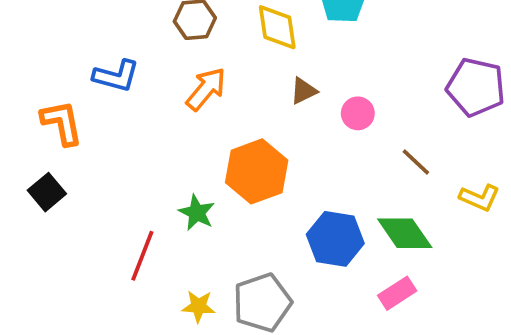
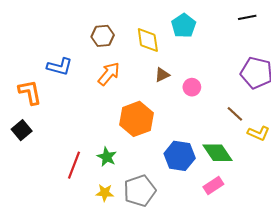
brown line: (416, 162) -> (235, 114), moved
green star: (197, 213) -> (107, 157), moved

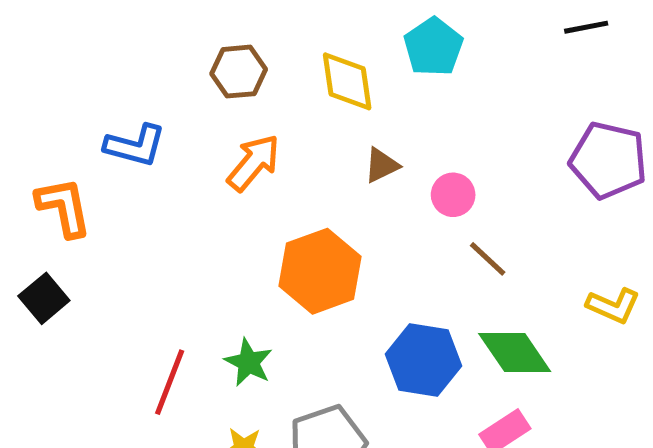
brown line: (235, 114) -> (488, 259), moved

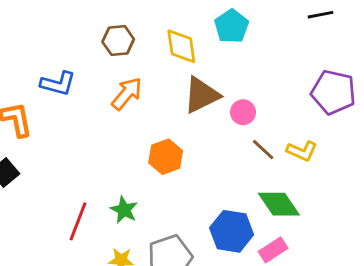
brown triangle: (382, 165) -> (201, 95), size x1.8
orange hexagon: (320, 271) -> (166, 157), size x0.7
yellow L-shape: (613, 306) -> (302, 151), moved
blue hexagon: (424, 360) -> (232, 231), moved

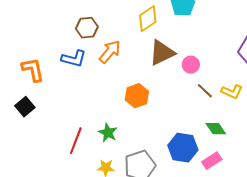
brown hexagon: (118, 40) -> (87, 28), moved
yellow diamond: (181, 46) -> (148, 19), turned 64
blue L-shape: (58, 84) -> (74, 59), moved
green diamond: (279, 204) -> (216, 129), size x0.7

